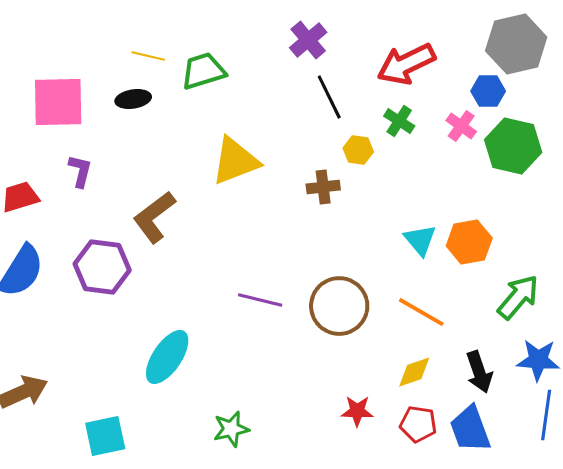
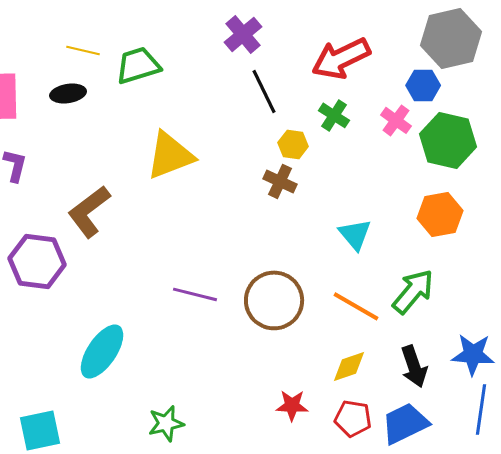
brown cross: (323, 187) -> (280, 181), moved, turned 32
orange hexagon: (469, 242) -> (440, 214), moved
green arrow: (518, 297) -> (413, 291), moved
blue trapezoid: (470, 429) -> (405, 423), turned 84

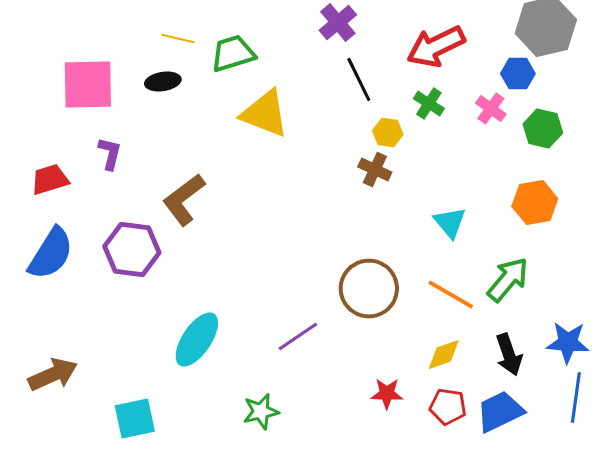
green hexagon: (448, 140) -> (543, 129), size x0.7
yellow triangle: (170, 155) -> (265, 114), moved, turned 42
purple line: (195, 294) -> (298, 337), moved, turned -48

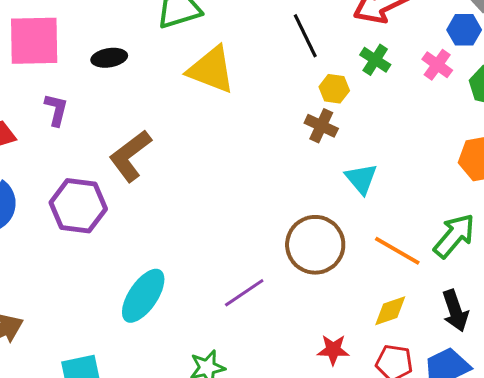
black ellipse: (163, 82) -> (109, 58), moved
cyan triangle: (450, 223) -> (361, 179), moved

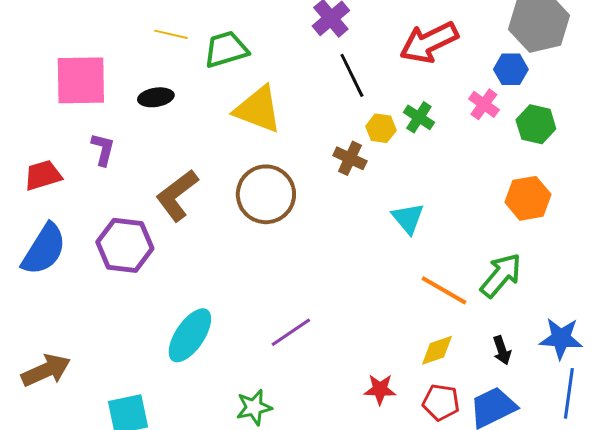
green cross: (375, 60) -> (419, 117), moved
brown cross: (321, 126) -> (350, 158), moved
brown circle: (315, 245) -> (266, 194), moved
black arrow: (455, 311) -> (502, 350), size x0.7

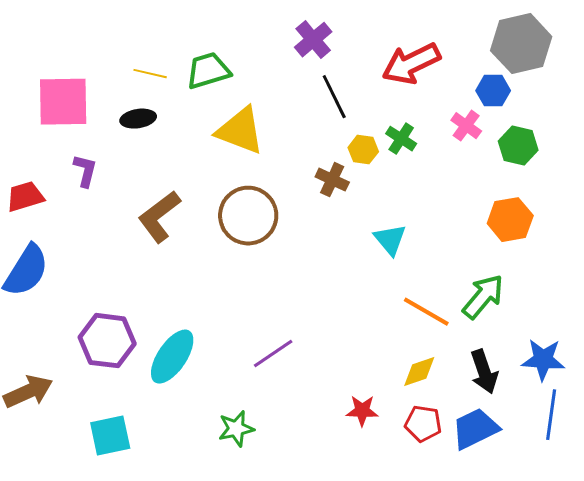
yellow line: (171, 34) -> (150, 74), moved
purple hexagon: (125, 245) -> (107, 341), moved
black arrow: (502, 350) -> (484, 372), size x1.5

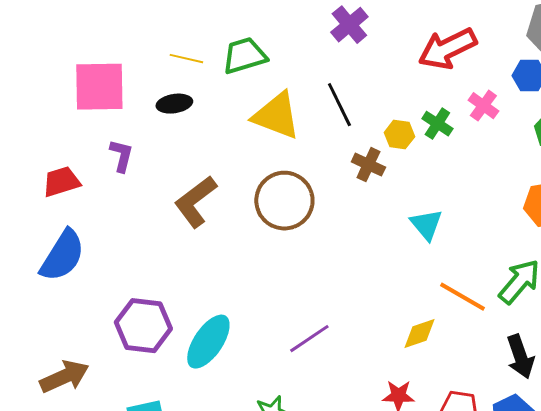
black line: (334, 97) -> (339, 105), moved
pink cross: (466, 126) -> (483, 106), moved
yellow diamond: (419, 372) -> (419, 334), moved

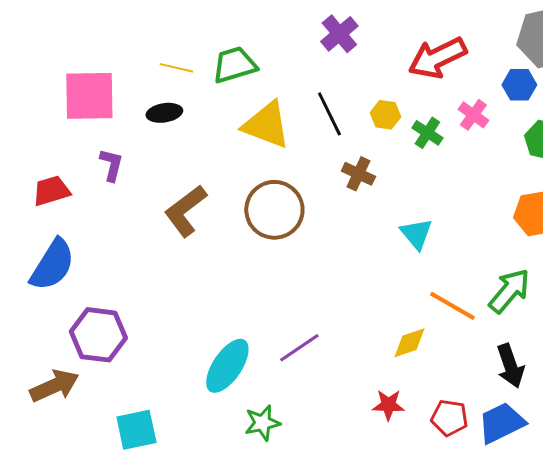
yellow hexagon: (399, 135) -> (385, 115), moved
purple hexagon: (143, 326) -> (98, 335), moved
cyan ellipse: (208, 342) -> (227, 366), moved

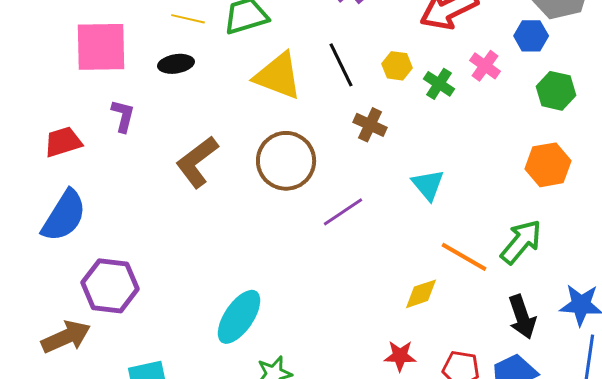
purple line: (299, 348) -> (343, 212), moved

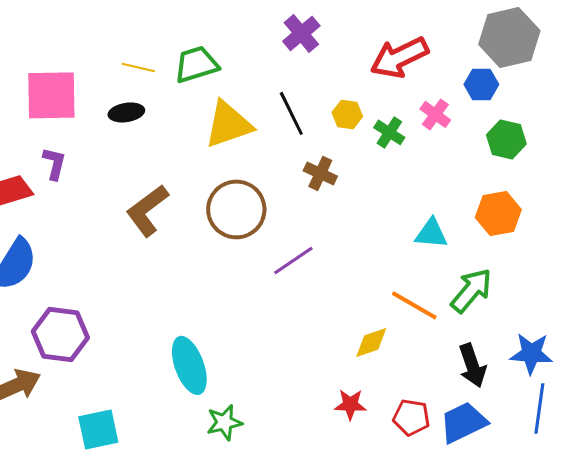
yellow triangle: (278, 76) -> (228, 124), turned -40
purple L-shape: (123, 116) -> (54, 163), moved
cyan triangle: (428, 185) -> (431, 233), moved, turned -45
cyan ellipse: (239, 317) -> (189, 365), turned -54

